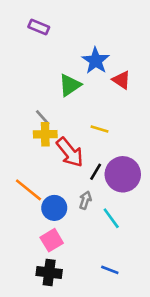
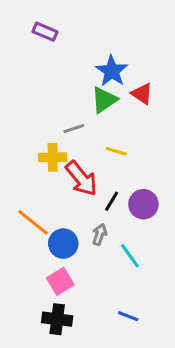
green triangle: (70, 85) -> (104, 100), moved
gray line: (43, 117) -> (74, 129), moved, turned -66
purple circle: (123, 174) -> (143, 204), size x0.7

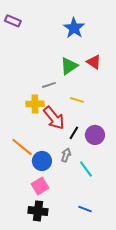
purple rectangle: (45, 32) -> (13, 21), moved
blue star: (112, 71) -> (74, 28), moved

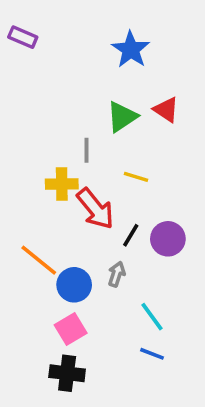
gray line: (49, 85) -> (87, 150), turned -72
cyan line: (86, 169) -> (152, 317), moved
blue line: (85, 209) -> (152, 354), moved

